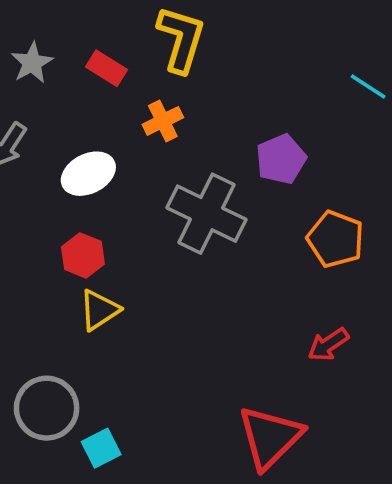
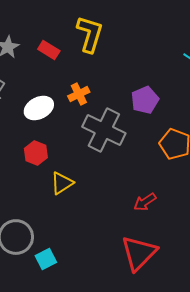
orange cross: (163, 121) -> (79, 94), moved
yellow triangle: (99, 310) -> (62, 183), moved
red arrow: (328, 345) -> (145, 202), moved

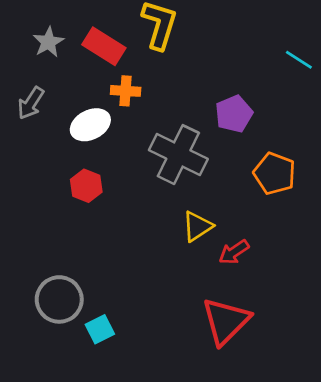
red rectangle: (49, 50) -> (104, 46), size x1.4
orange cross: (79, 94) -> (126, 91), moved, turned 30
yellow triangle: (62, 183) -> (197, 226), moved

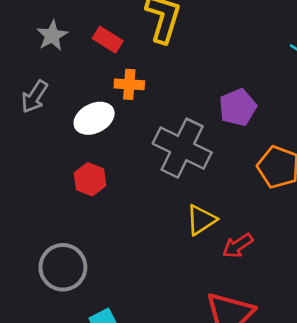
red rectangle: (104, 46) -> (108, 40), size x0.7
gray circle: (59, 299) -> (63, 267), moved

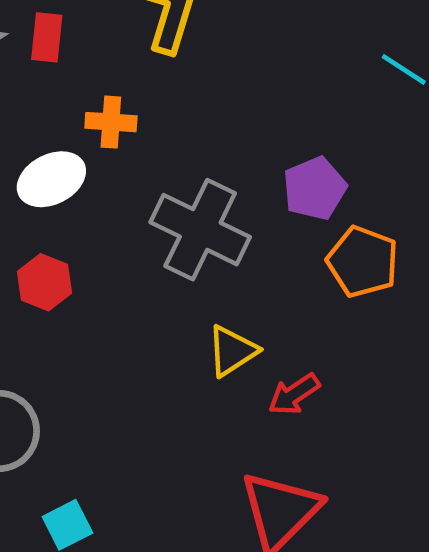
red rectangle: (108, 40) -> (47, 37), moved, turned 64
purple pentagon: (238, 107) -> (315, 188), moved

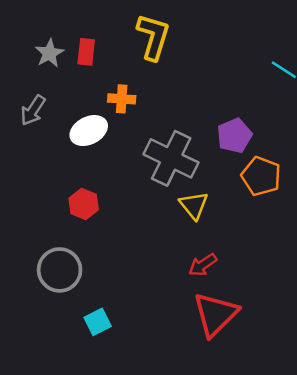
red hexagon: (45, 282) -> (84, 204), moved
yellow triangle: (232, 351) -> (194, 205), moved, turned -36
red arrow: (294, 394) -> (203, 265), moved

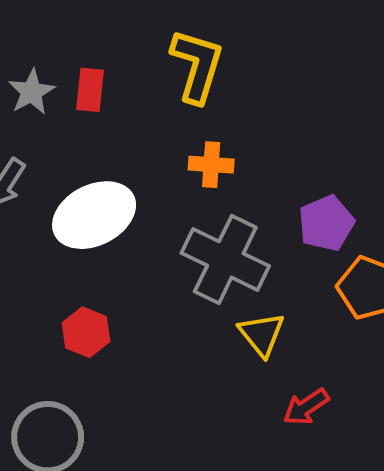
orange cross: (122, 99) -> (211, 165), moved
white ellipse: (89, 131) -> (94, 215), size x1.4
red arrow: (203, 265) -> (306, 407), moved

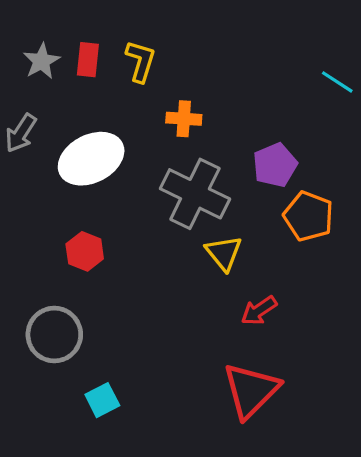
yellow L-shape: (197, 66) -> (141, 61), moved, size x0.7

